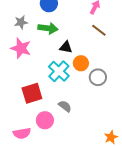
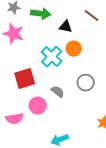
black triangle: (66, 47) -> (66, 27), moved
gray circle: (98, 77) -> (86, 83), moved

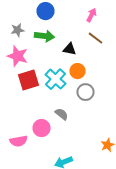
red square: (25, 79) -> (28, 80), moved
gray circle: (86, 83) -> (86, 92), moved

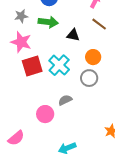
orange circle: (78, 71) -> (93, 57), moved
gray semicircle: (62, 114) -> (65, 100), turned -64
pink semicircle: (18, 141) -> (16, 138), moved, turned -30

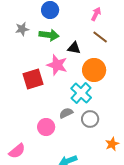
pink star: (21, 42) -> (57, 65), moved
orange circle: (93, 57) -> (94, 70), size x1.5
cyan cross: (59, 65) -> (81, 93), moved
gray circle: (89, 78) -> (90, 119), moved

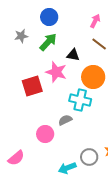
green arrow: (49, 35) -> (48, 42), turned -54
cyan cross: (81, 93) -> (80, 100), turned -30
gray circle: (90, 119) -> (89, 157), moved

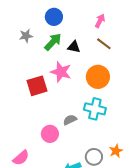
black triangle: (73, 55) -> (74, 47), moved
cyan cross: (80, 100) -> (95, 109), moved

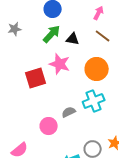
gray star: (26, 36) -> (15, 29), moved
cyan cross: (95, 109) -> (94, 101), turned -35

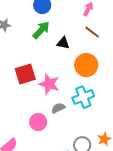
black triangle: (73, 39) -> (63, 43), moved
pink star: (60, 64) -> (49, 84), moved

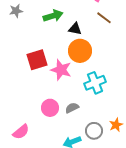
green arrow: (41, 30) -> (53, 16), turned 30
orange circle: (86, 65) -> (80, 51), moved
gray semicircle: (58, 108) -> (72, 108), moved

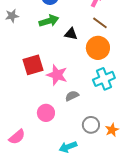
orange circle: (80, 51) -> (98, 48), moved
cyan cross: (95, 83) -> (104, 79), moved
gray semicircle: (72, 108) -> (72, 96), moved
gray circle: (94, 131) -> (91, 125), moved

